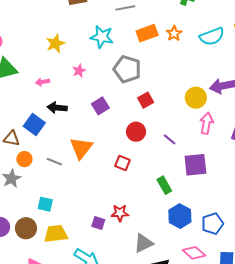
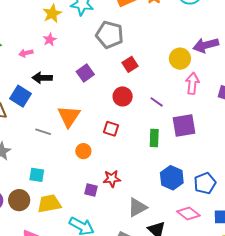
yellow star: (55, 43) -> (52, 14), moved
pink star: (79, 71) -> (50, 40), moved
orange circle: (24, 159) -> (83, 151), moved
green rectangle: (164, 185) -> (154, 138), moved, turned 36

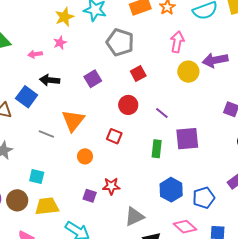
pink arrow: (192, 83) -> (177, 42), moved

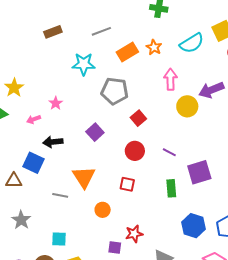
yellow star: (64, 17) -> (14, 88), moved

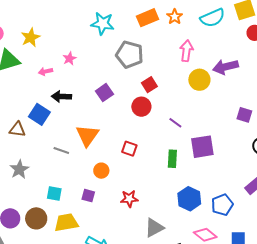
red circle: (135, 151) -> (141, 107), moved
purple square: (115, 247) -> (88, 196), moved

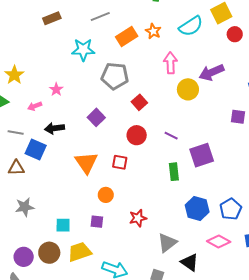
red circle: (141, 107) -> (137, 135), moved
red square: (129, 149) -> (120, 162), moved
gray line: (61, 150) -> (16, 133), moved
gray star: (19, 169) -> (25, 207), turned 30

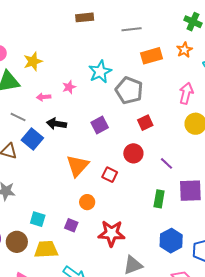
orange star: (153, 31) -> (184, 50), moved
cyan star: (83, 50) -> (100, 72), moved, turned 30
red star: (138, 218) -> (112, 233), size x1.5

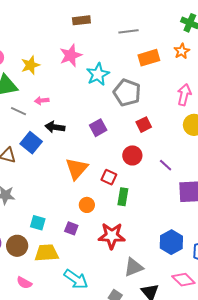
pink star: (69, 87) -> (71, 55), moved, size x1.6
gray line: (18, 117) -> (18, 111), moved
green rectangle: (159, 199) -> (123, 197), moved

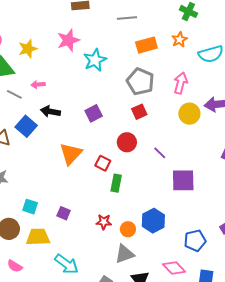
gray pentagon: (127, 93) -> (140, 82), moved
orange circle: (87, 205) -> (128, 229), moved
red star: (112, 236) -> (104, 222), size x0.6
blue hexagon: (171, 242) -> (153, 221), moved

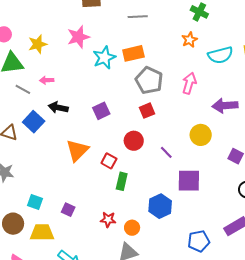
orange rectangle: (146, 45) -> (133, 53), moved
yellow circle: (189, 114) -> (201, 135), moved
blue hexagon: (153, 221) -> (160, 206), moved

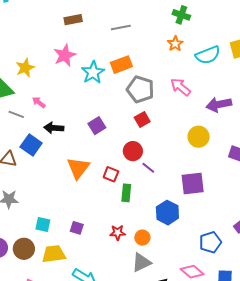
pink arrow: (47, 80) -> (39, 102), turned 48
pink arrow: (189, 83) -> (180, 87), turned -60
purple line: (166, 152) -> (148, 168), moved

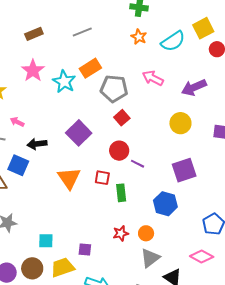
purple square: (97, 126) -> (79, 133), size x1.4
purple square: (77, 228) -> (85, 249), moved

